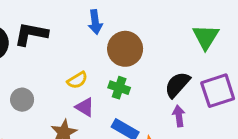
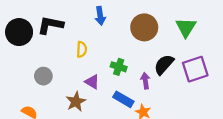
brown circle: (125, 49) -> (144, 27), moved
yellow semicircle: (77, 80) -> (82, 49), moved, turned -56
purple arrow: (179, 116) -> (145, 81), moved

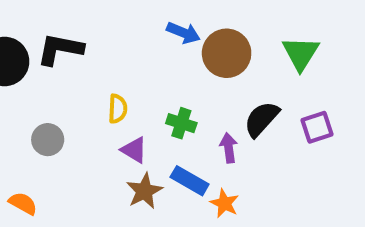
blue arrow: (100, 16) -> (183, 33), moved, turned -60
yellow semicircle: (82, 49) -> (118, 109), moved
purple square: (195, 69) -> (317, 127), size x0.7
brown star: (76, 102) -> (144, 191), moved

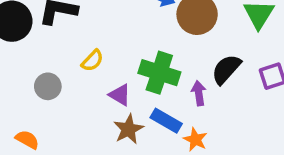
yellow semicircle: (118, 109) -> (92, 61), moved, turned 40
green cross: (181, 123) -> (159, 73), size x1.6

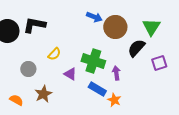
black semicircle: (226, 69) -> (136, 48), moved
brown star: (128, 129) -> (43, 94), moved

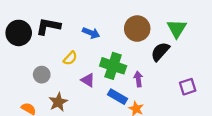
blue arrow: (94, 17) -> (91, 33), moved
purple square: (159, 63) -> (188, 87), moved

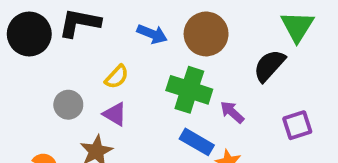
brown circle: (137, 29) -> (206, 34), moved
purple arrow: (138, 79) -> (232, 112), turned -40
purple triangle: (88, 80) -> (115, 114), moved
purple square: (188, 87) -> (297, 125), moved

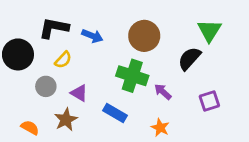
black circle: (29, 34) -> (18, 54), moved
blue arrow: (152, 34) -> (92, 36), moved
yellow semicircle: (117, 77) -> (63, 60), moved
blue rectangle: (197, 142) -> (115, 113), moved

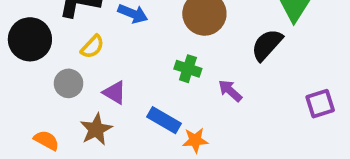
green cross: (132, 76) -> (188, 69), size x0.6
purple square: (209, 101) -> (320, 104), moved
orange star: (160, 128) -> (195, 140), moved, turned -30

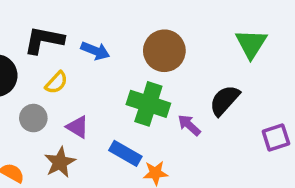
black semicircle: (267, 45) -> (225, 100), moved
green cross: (188, 69) -> (148, 104), size x1.6

